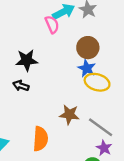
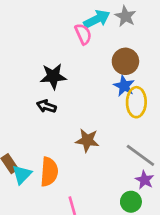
yellow ellipse: (97, 82) -> (136, 102), turned 75
brown star: (69, 115) -> (87, 140), moved
orange semicircle: (40, 139) -> (49, 172), moved

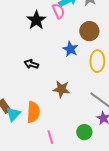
black star: (53, 76) -> (36, 20), moved, turned -30
blue star: (124, 86) -> (70, 49), moved
green circle: (131, 202) -> (84, 132), moved

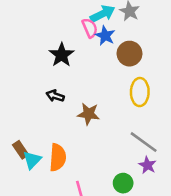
black star: (36, 20) -> (62, 55), moved
blue star: (70, 49) -> (105, 36), moved
brown star: (61, 89) -> (88, 114), moved

